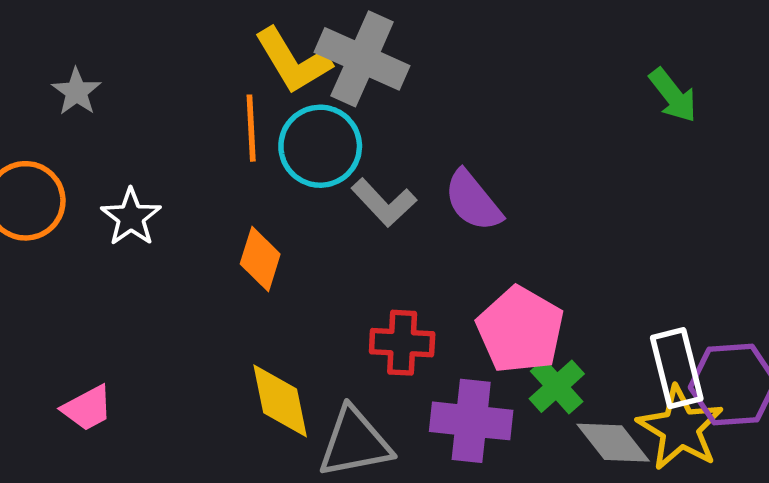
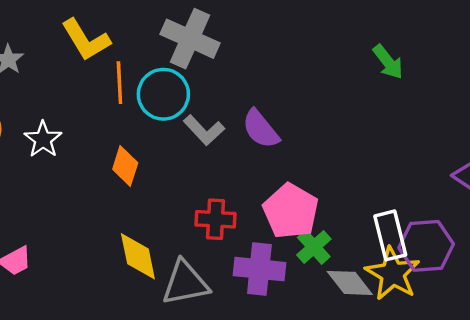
yellow L-shape: (293, 61) -> (86, 40), moved

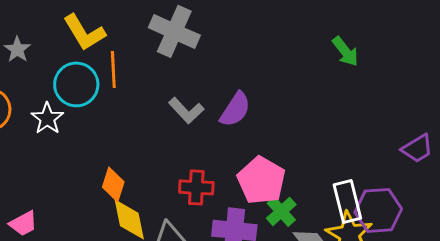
cyan circle: (163, 94) -> (76, 84), moved
purple semicircle: (261, 129) -> (235, 109), turned -108
orange diamond: (125, 166) -> (113, 184), moved

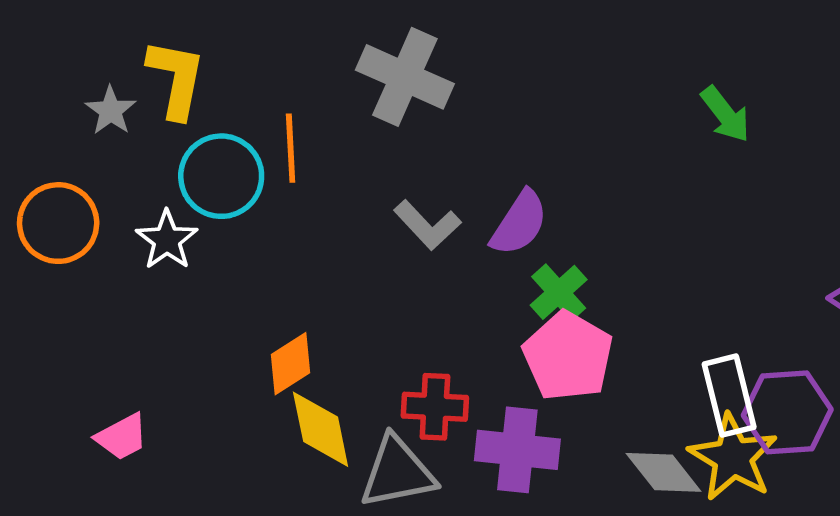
yellow L-shape: (84, 32) -> (176, 79), moved, turned -138
orange diamond: (113, 184) -> (291, 364), turned 40
red cross: (196, 187) -> (435, 407), moved
green cross: (281, 211) -> (559, 292), moved

